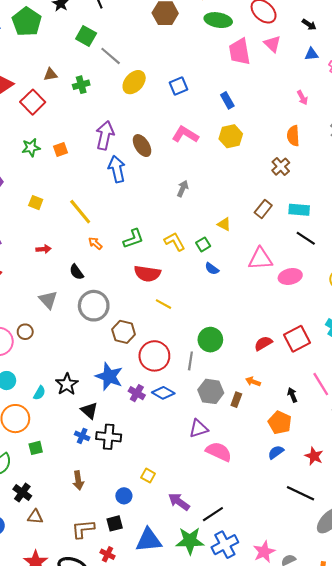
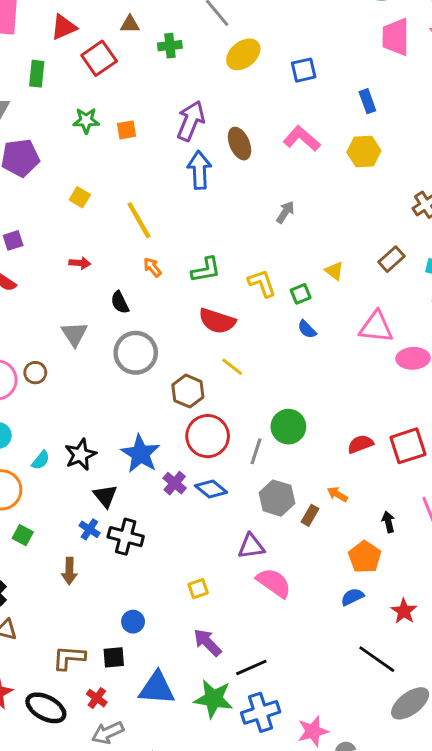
brown hexagon: (124, 332) -> (188, 391), moved
green square: (36, 448) -> (23, 535), turned 32
yellow square: (148, 476) -> (198, 589), moved, turned 32
brown arrow: (78, 480) -> (69, 571), moved

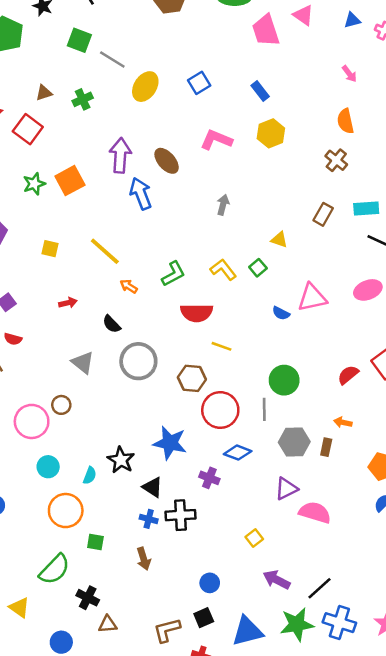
orange square: (126, 130) -> (70, 181), size x1.6
pink triangle: (376, 327) -> (312, 298), moved
blue semicircle: (307, 329) -> (281, 313), moved
purple cross: (175, 483) -> (209, 478), moved
blue cross: (261, 712) -> (339, 623), turned -36

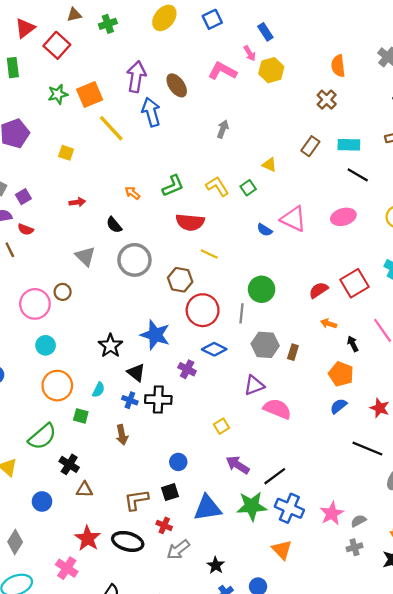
pink arrow: (349, 74) -> (250, 53), moved
yellow line: (105, 251) -> (111, 128), moved
pink triangle: (312, 298) -> (293, 219), turned 32
orange arrow: (343, 422) -> (329, 324), moved
cyan semicircle: (90, 475) -> (98, 390), moved

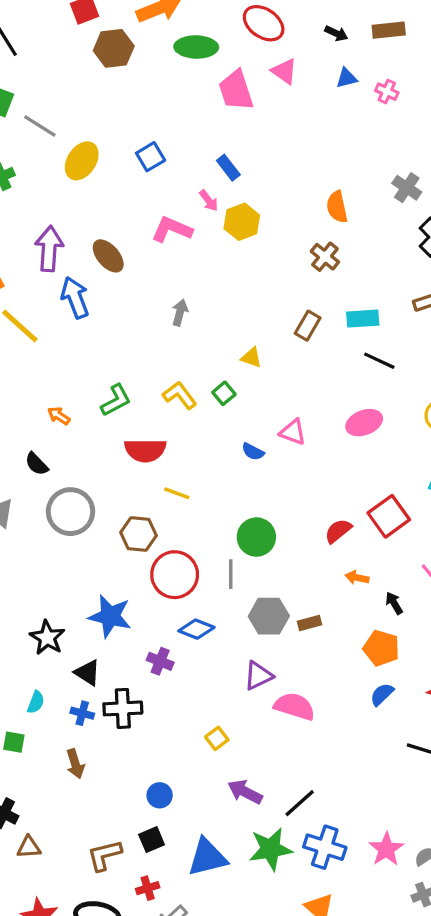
pink triangle: (293, 219) -> (293, 432), size x0.7
brown rectangle: (293, 352) -> (310, 623), turned 63
red cross: (164, 525) -> (148, 888), turned -35

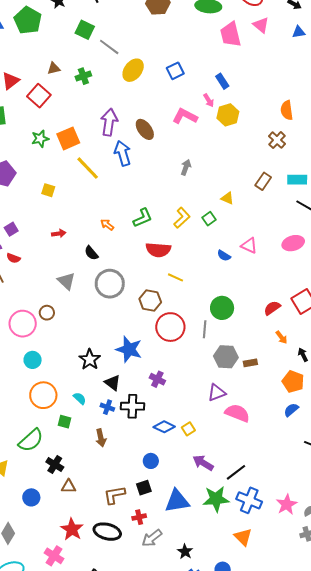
yellow L-shape: (180, 395) -> (182, 218), turned 80
orange arrow: (357, 578) -> (282, 337), turned -144
blue diamond: (196, 629) -> (164, 427), moved
cyan semicircle: (36, 702) -> (80, 398), turned -72

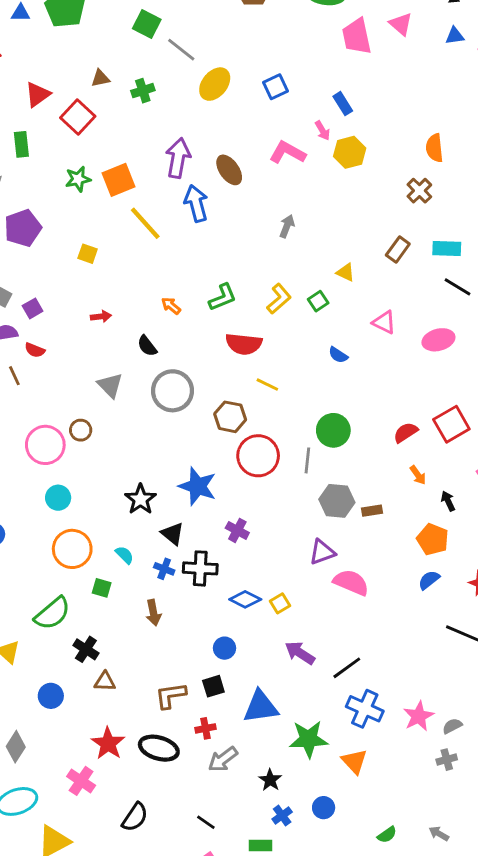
pink triangle: (249, 246) -> (384, 322), moved
green star: (216, 499) -> (309, 739), moved

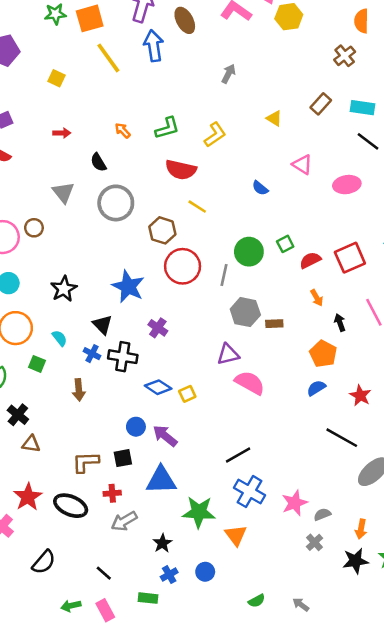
green square: (318, 301) -> (285, 244), moved
black star: (140, 499) -> (64, 289), moved
purple arrow: (300, 653) -> (165, 436), moved
gray cross: (447, 760) -> (314, 542), turned -35

